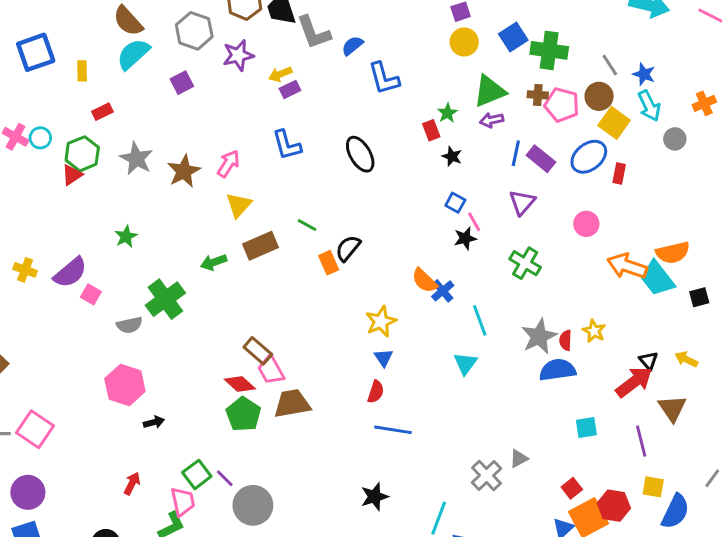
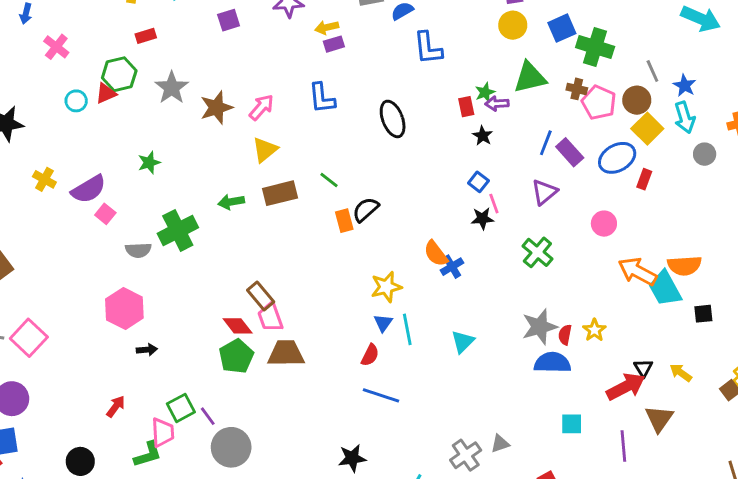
purple arrow: (492, 120) -> (497, 104), moved
cyan circle: (40, 138) -> (76, 101), moved
cyan line: (480, 320) -> (407, 329), moved

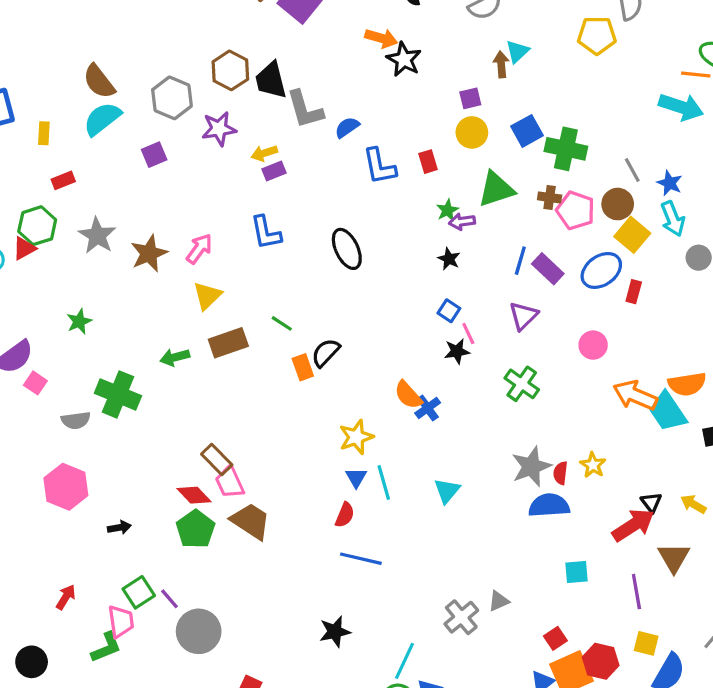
red rectangle: (466, 107) -> (428, 162), moved
green cross: (178, 230) -> (118, 394), turned -36
black arrow: (147, 350) -> (119, 527), moved
brown trapezoid: (286, 353) -> (251, 521), turned 39

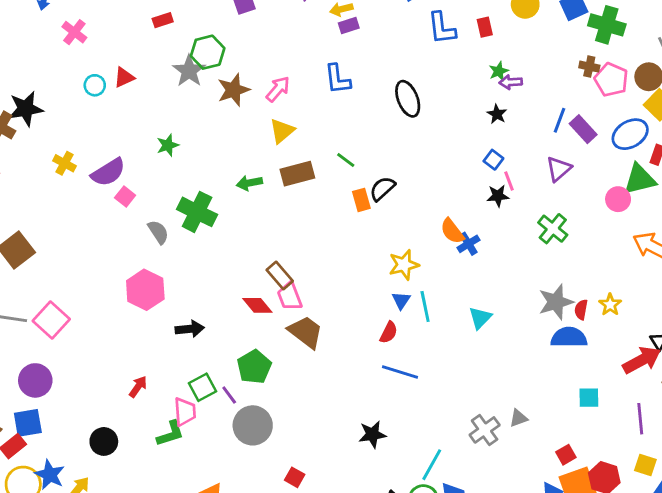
green triangle: (496, 189) -> (640, 179), moved
green hexagon: (37, 226) -> (208, 52), moved
gray semicircle: (76, 420) -> (158, 232), turned -120
black arrow: (119, 527) -> (190, 329), size x1.4
green pentagon: (196, 529) -> (254, 367), moved

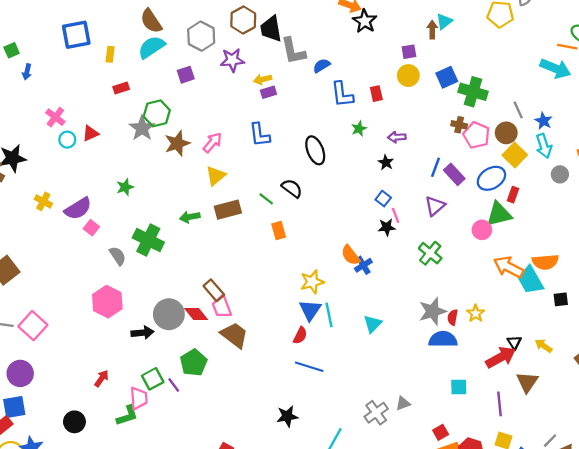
pink cross: (74, 32) -> (55, 117), moved
green star: (499, 71) -> (359, 129), moved
black semicircle: (382, 189) -> (292, 188), moved, turned 80
blue triangle: (401, 300) -> (310, 310), size x1.5
gray circle: (253, 425) -> (169, 314), moved

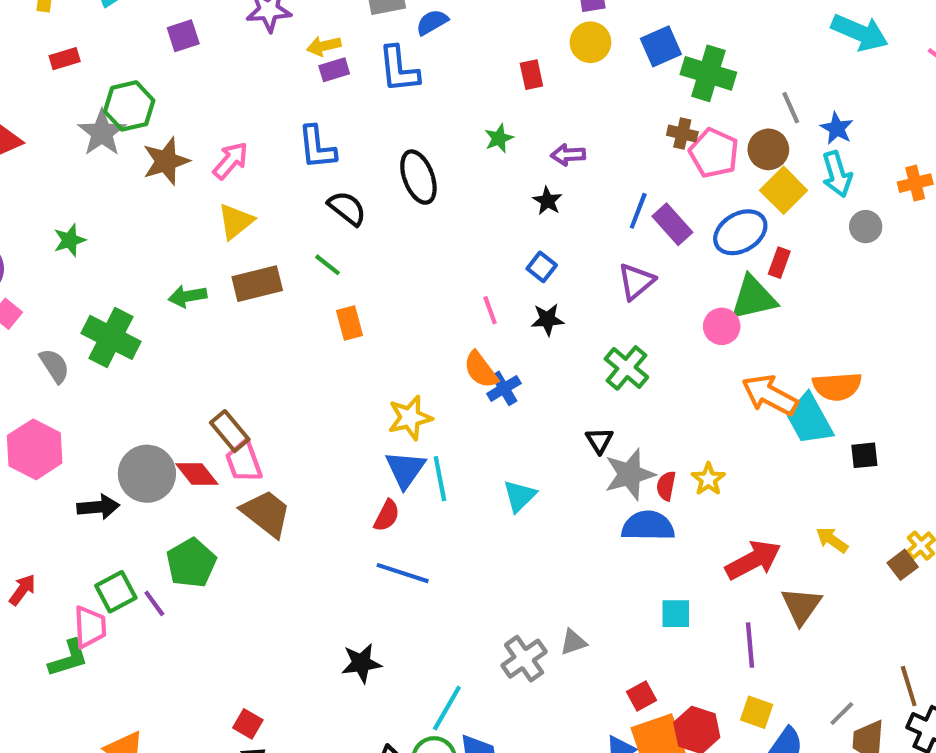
blue L-shape: (342, 94) -> (399, 69), moved
black semicircle: (292, 188) -> (347, 208), moved
pink line: (396, 215) -> (490, 310), moved
black triangle: (514, 342) -> (599, 440), moved

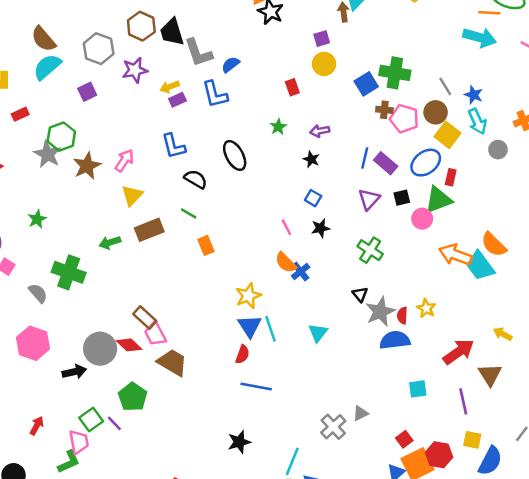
blue square: (661, 46) -> (366, 84), moved
orange semicircle: (837, 386) -> (494, 245), turned 56
black square: (864, 455) -> (402, 198), moved

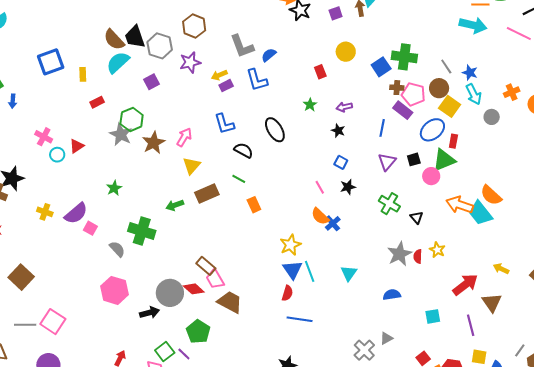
black trapezoid: (172, 32) -> (135, 37), moved
purple square: (322, 39) -> (336, 13), moved
purple rectangle: (386, 163) -> (403, 110), moved
black triangle: (360, 294) -> (417, 217), moved
blue semicircle: (395, 340) -> (392, 295), moved, size x0.7

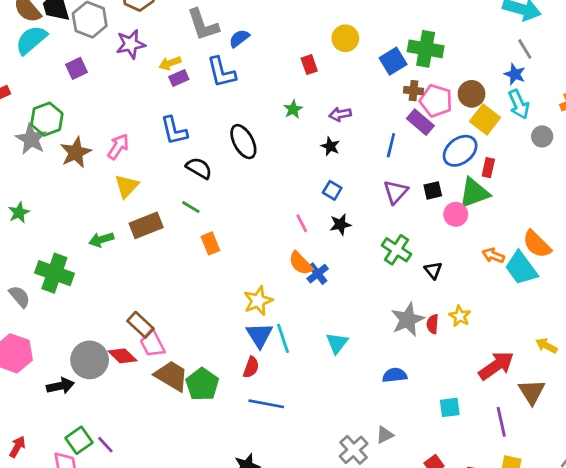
gray line: (446, 66) -> (525, 49), moved
orange arrow: (460, 205) -> (493, 256), size x0.6
green pentagon: (198, 332) -> (202, 384), moved

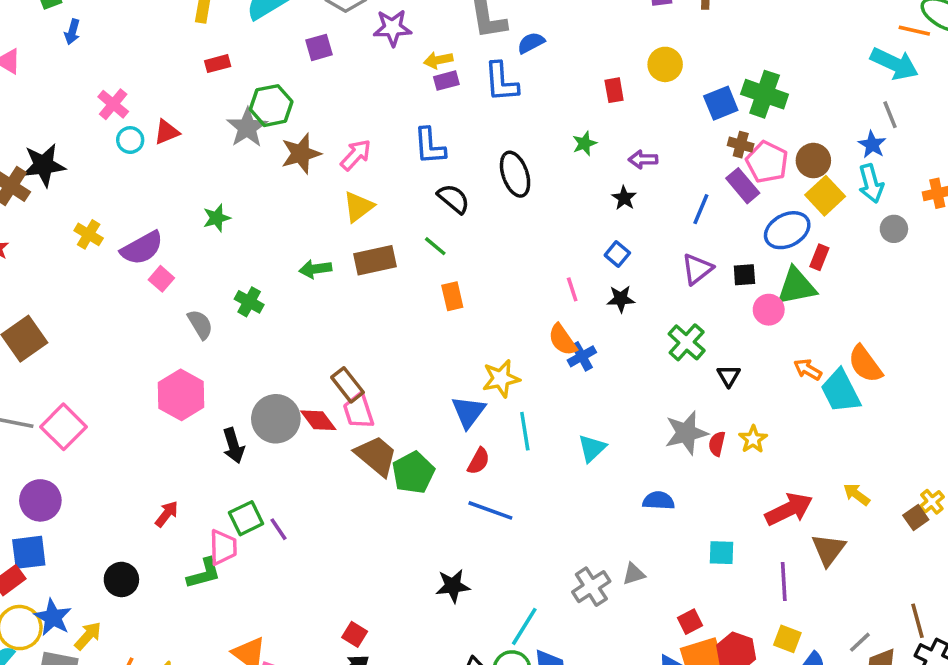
green cross: (54, 273) -> (249, 302), size x0.6
blue triangle: (259, 335) -> (469, 412), moved
black arrow: (60, 386) -> (234, 446), turned 76

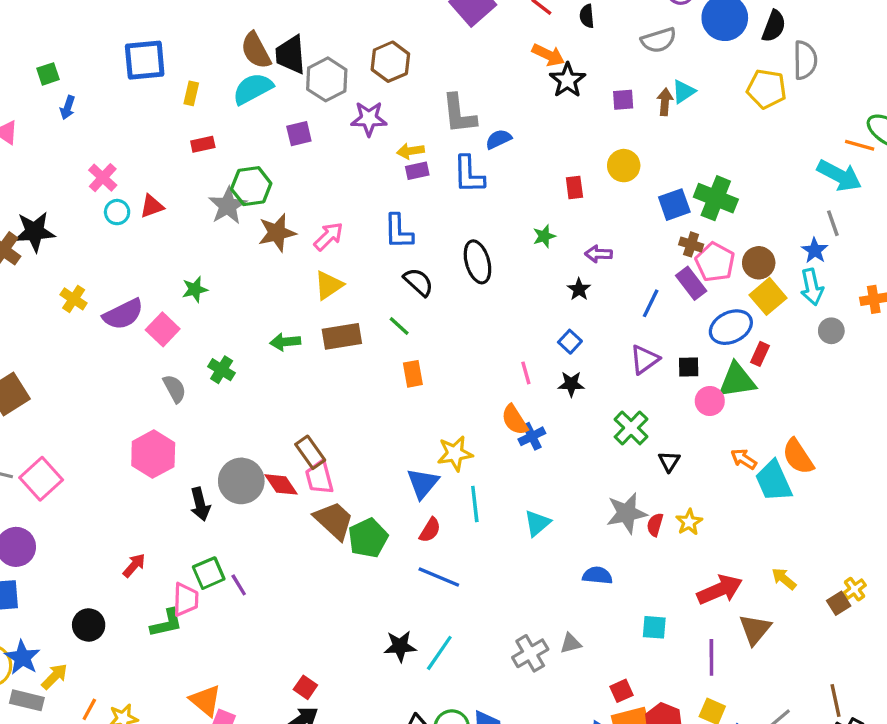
pink square: (161, 279) -> (163, 329), moved, size x1.4
cyan line: (524, 626) -> (439, 653), moved

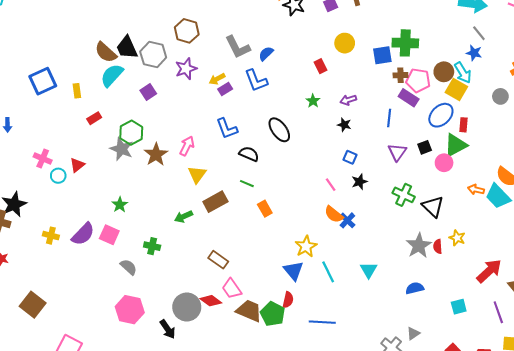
blue square: (674, 205) -> (382, 55), turned 30
cyan arrow: (812, 287) -> (463, 73), moved
brown rectangle: (310, 452) -> (218, 260), moved
black triangle: (669, 461) -> (433, 207), size x1.6
red semicircle: (430, 530) -> (288, 300), moved

